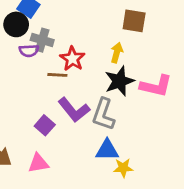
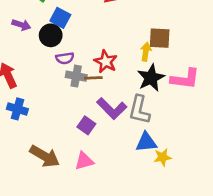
brown square: (134, 21) -> (160, 38), moved
gray cross: (42, 40) -> (76, 76), moved

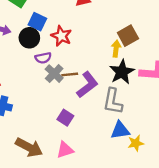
brown square: (160, 38) -> (128, 36), turned -30
red star: (106, 62) -> (61, 36), moved
gray cross: (76, 76) -> (54, 74), turned 36
purple L-shape: (112, 108) -> (87, 85), moved, turned -80

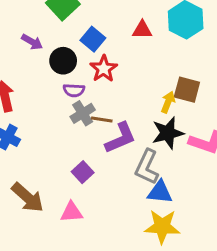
blue square: (37, 22) -> (93, 39), moved
brown square: (128, 36) -> (187, 90), turned 30
blue triangle: (120, 130) -> (160, 192), moved
yellow star: (136, 143) -> (162, 227), size x1.6

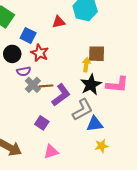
gray L-shape: (147, 167) -> (83, 110), turned -130
pink triangle: (72, 212) -> (51, 152), moved
yellow star: (162, 227) -> (102, 146), size x0.6

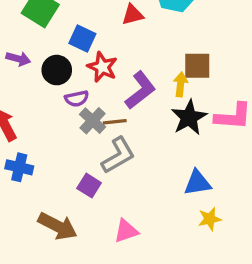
purple L-shape: (61, 95) -> (140, 90), moved
gray L-shape: (83, 110) -> (118, 155), moved
purple square: (42, 123) -> (89, 186), moved

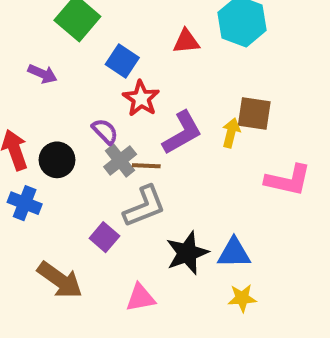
black circle: (57, 70) -> (57, 160), moved
purple semicircle: (77, 99) -> (105, 131), turned -130
black star: (189, 117) -> (187, 253), moved

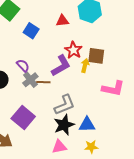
red star: (141, 98) -> (73, 50), moved
gray L-shape: (144, 206) -> (65, 105), moved
purple square: (104, 237) -> (23, 118), size x1.6
pink triangle: (140, 298) -> (59, 147), moved

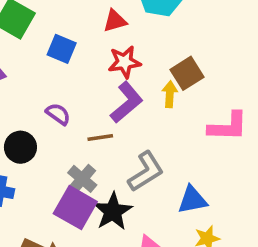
red star: (73, 50) -> (124, 62), moved, turned -30
brown square: (96, 56) -> (187, 73), turned -30
gray cross: (30, 80) -> (82, 179), moved
black star: (64, 125) -> (113, 211), moved

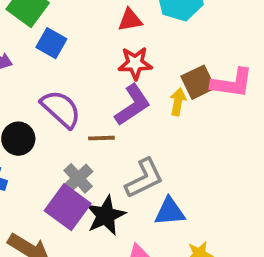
blue square: (62, 49) -> (51, 43), moved
purple semicircle: (58, 114) -> (61, 109), size x1.6
pink L-shape: (228, 126) -> (232, 83), moved
blue triangle: (192, 200) -> (170, 212), moved

